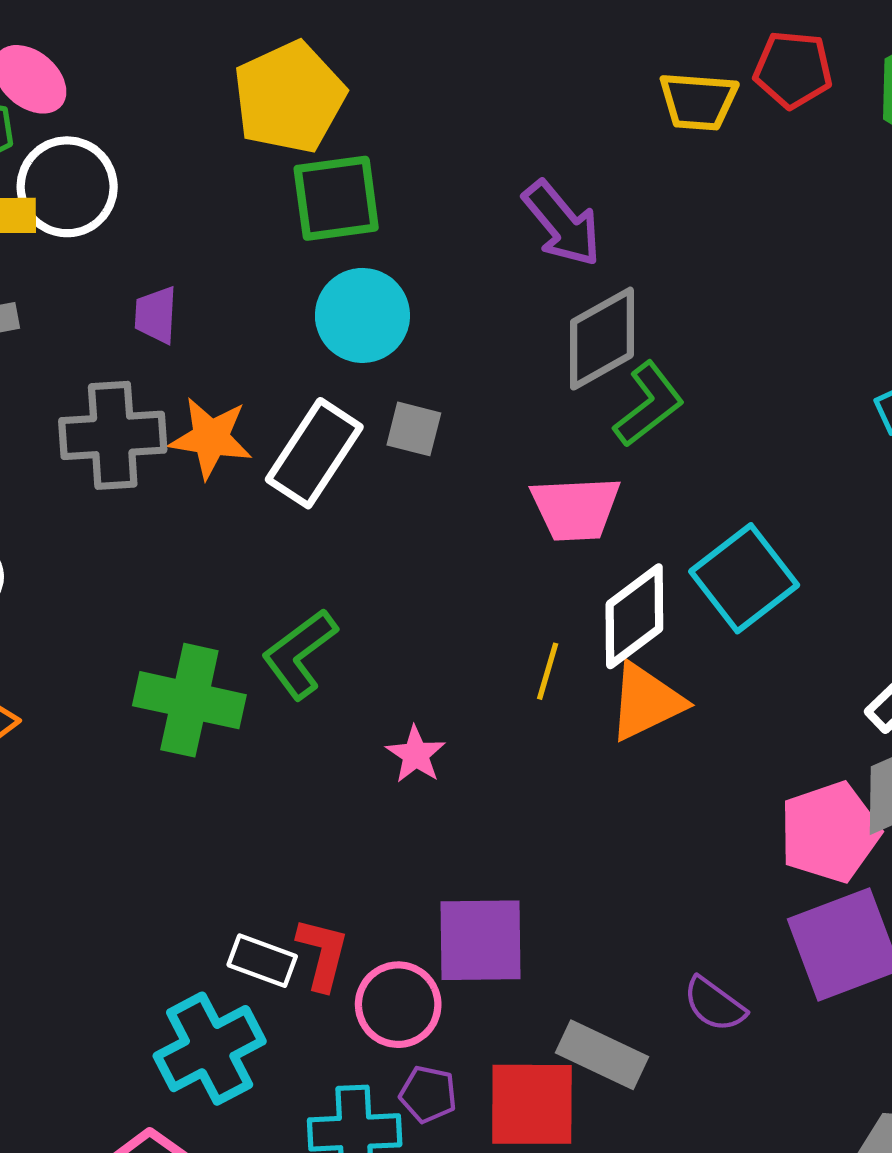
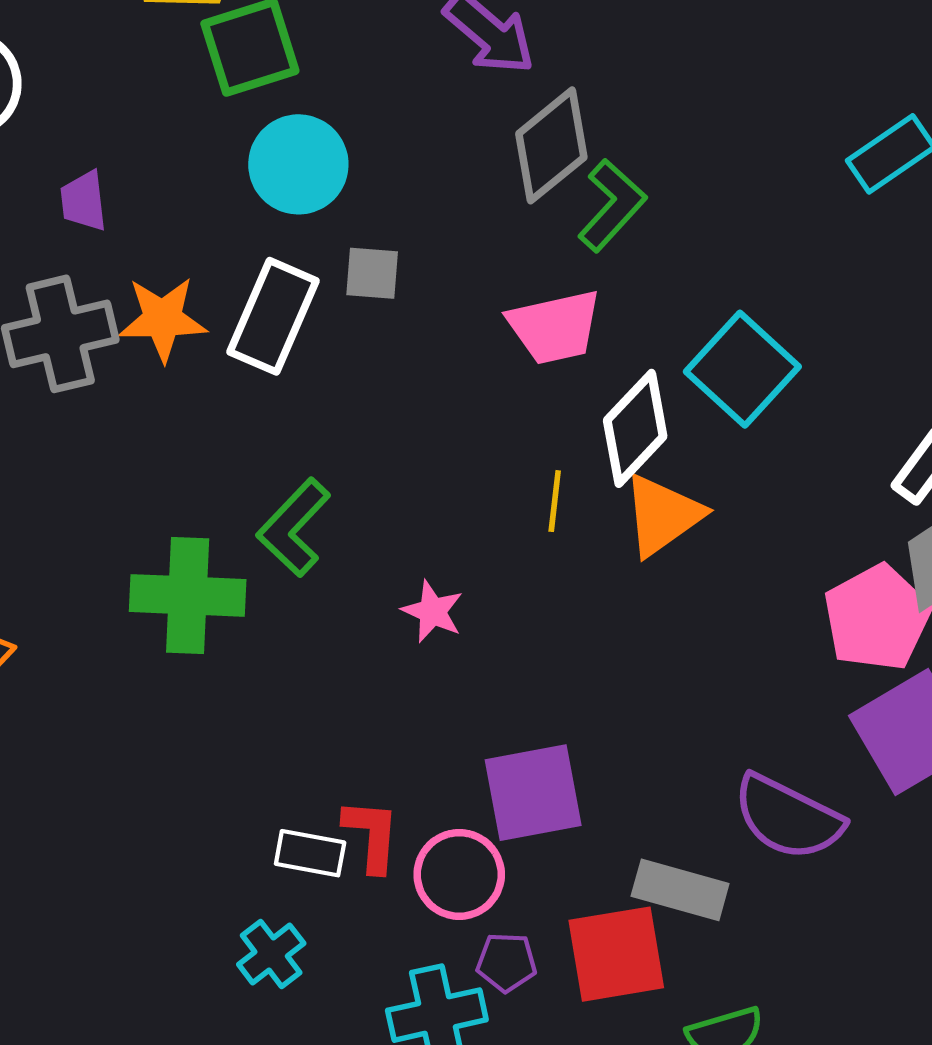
purple semicircle: (714, 1004) -> (788, 817), size x1.6
cyan cross: (210, 1049) -> (271, 954), size x0.6

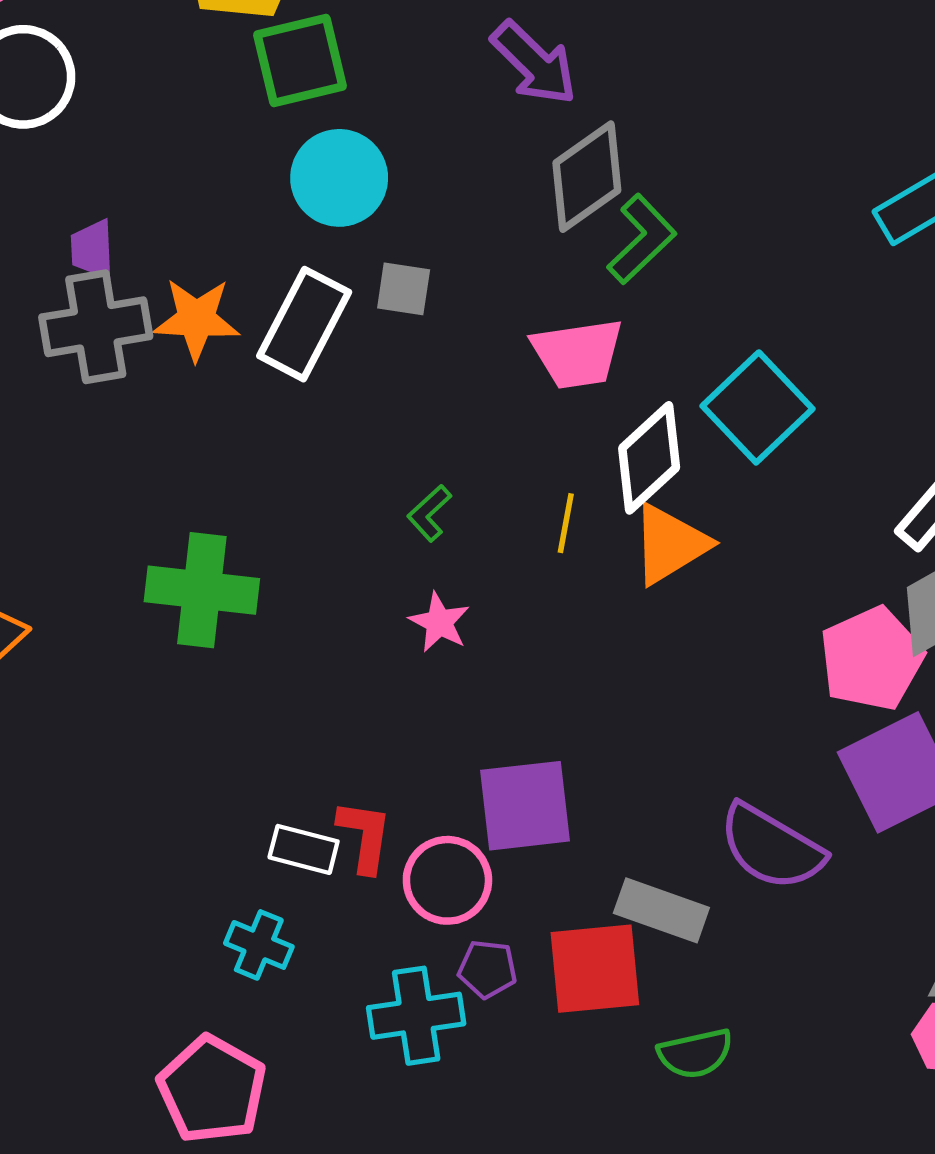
purple trapezoid: (83, 201) -> (92, 249), moved
green L-shape: (294, 528) -> (429, 513), moved, size x0.6
cyan cross: (271, 954) -> (259, 945), turned -34

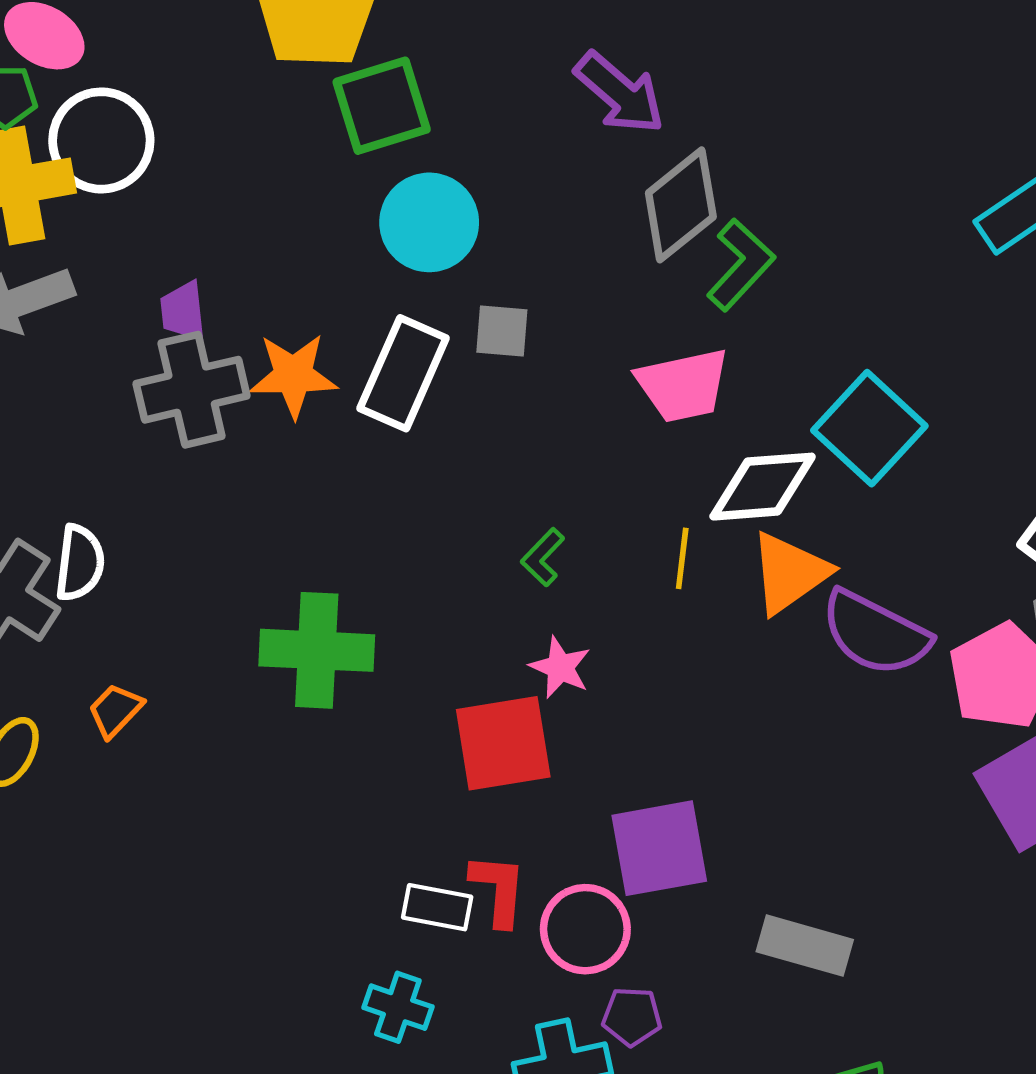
white diamond: (649, 458) -> (763, 487), turned 42
purple semicircle: (771, 847) -> (875, 633), moved
red square: (595, 969) -> (503, 743), moved

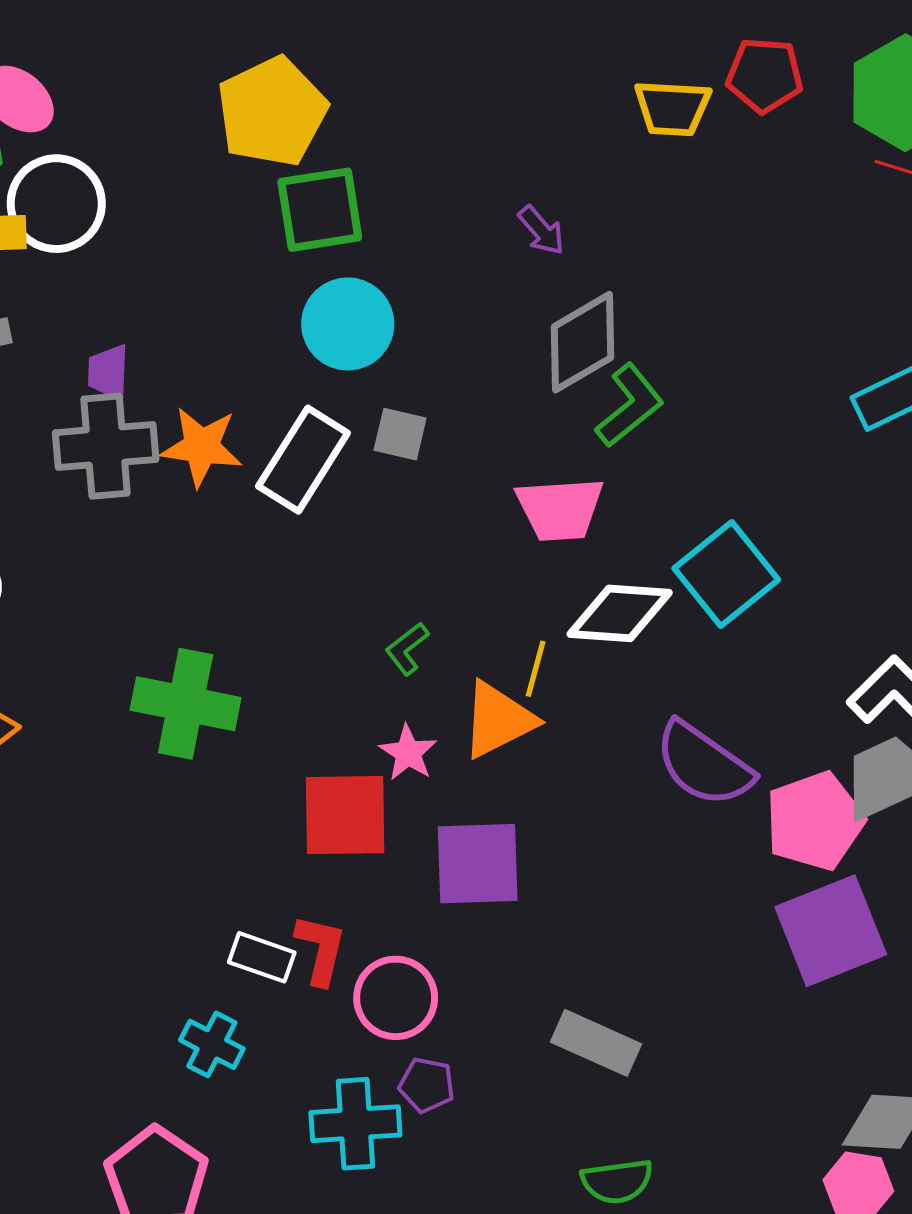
purple arrow: (620, 93) -> (541, 230), size x0.6
orange triangle: (789, 573) -> (498, 720), moved
purple square: (659, 848) -> (478, 864), moved

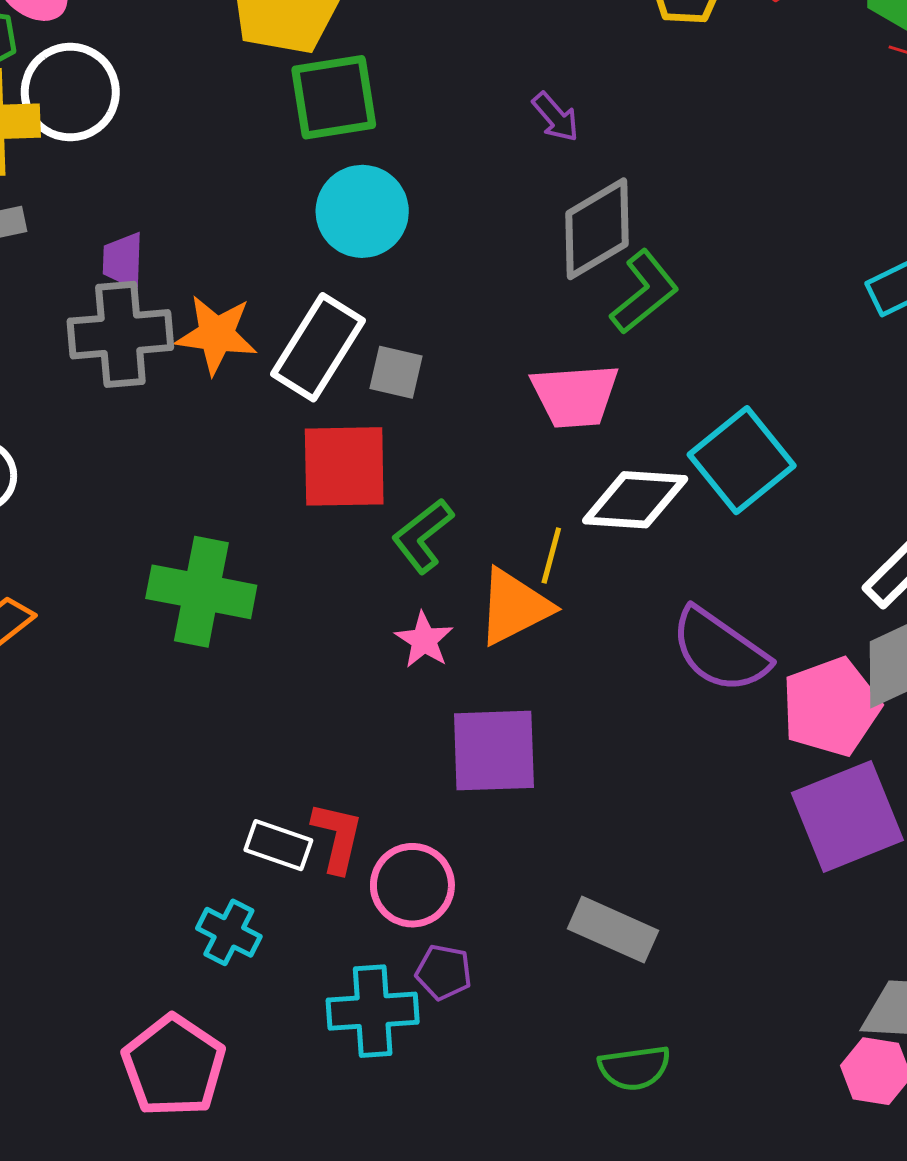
gray square: (400, 434) -> (396, 372), moved
green L-shape: (407, 649) -> (423, 536), size x1.4
red square: (345, 815) -> (344, 466), moved

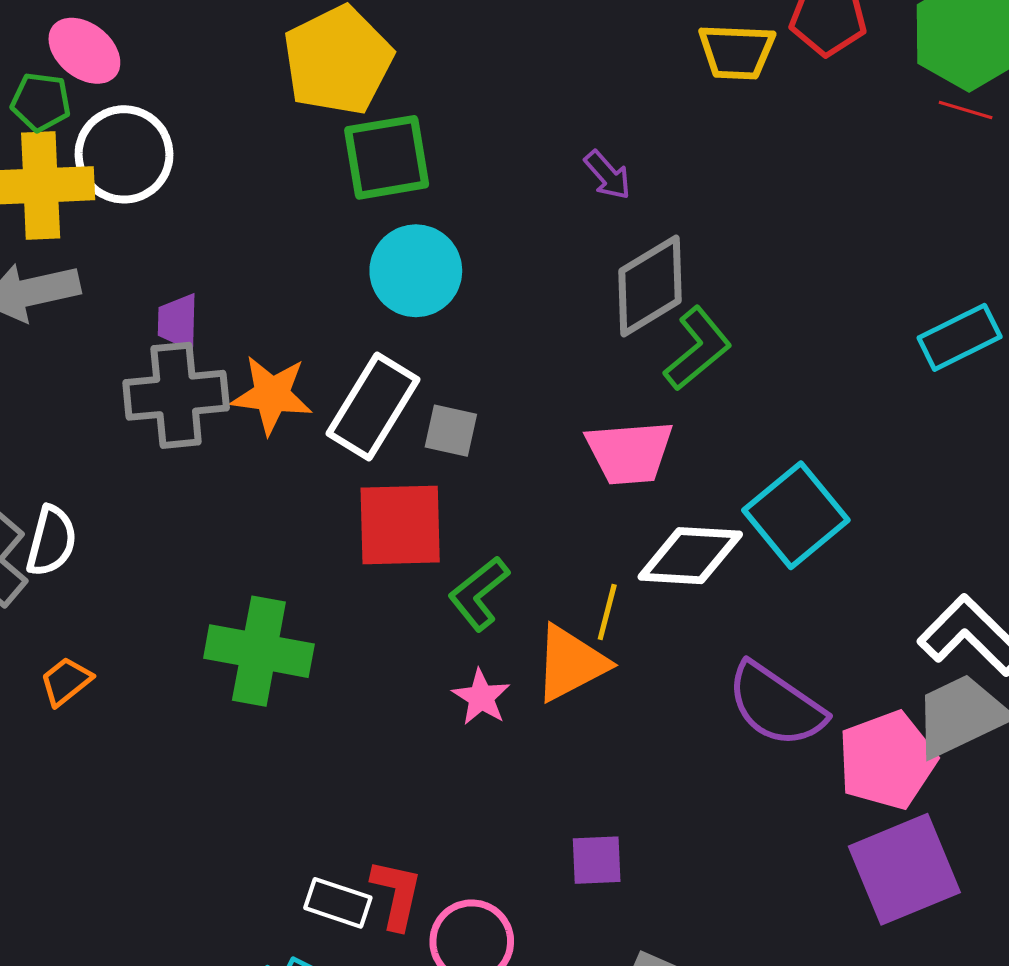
purple square: (494, 751) -> (597, 860), moved, size x0.6

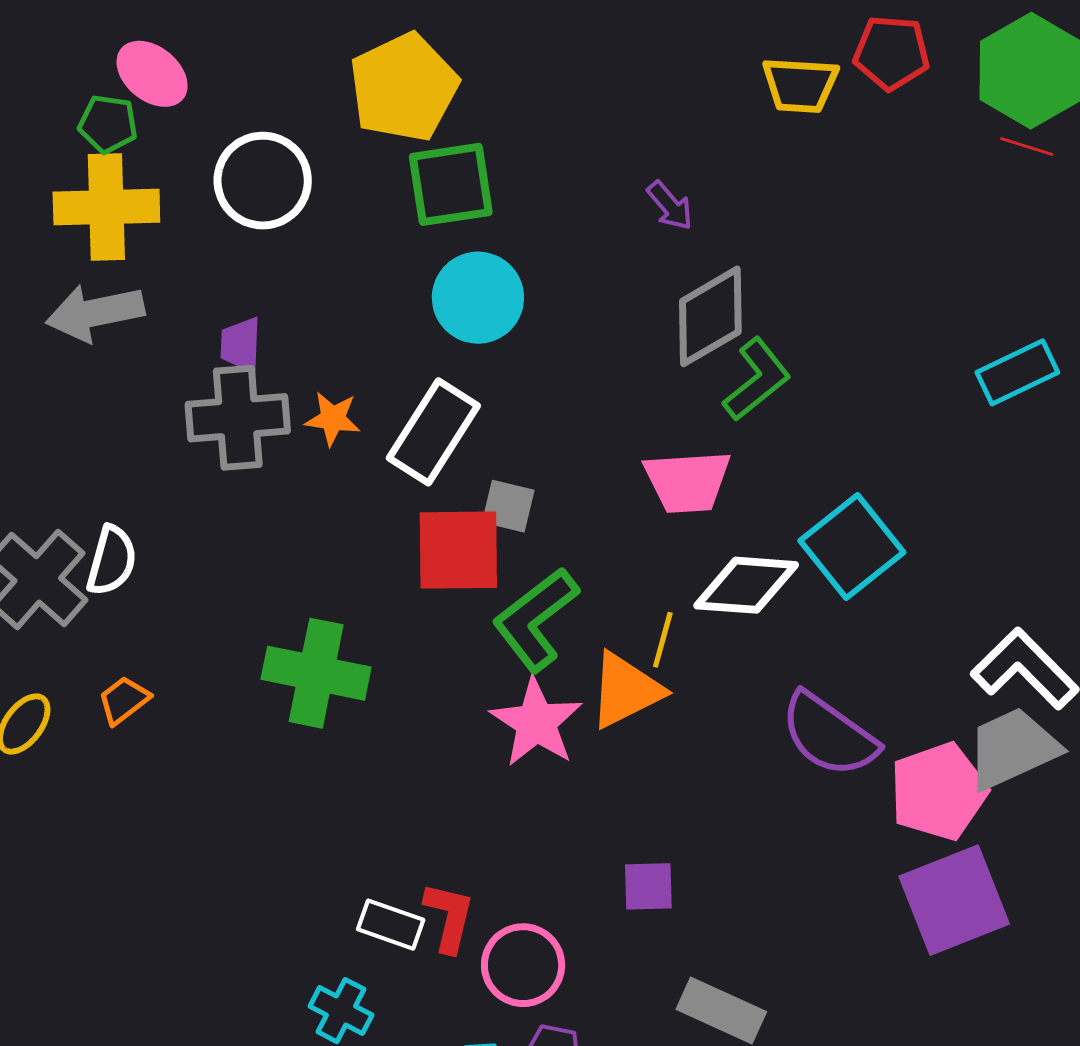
white circle: (124, 154) -> (263, 181), moved
orange star: (272, 395) -> (333, 419), size x0.7
gray square: (451, 431) -> (508, 506), moved
green L-shape: (479, 593) -> (536, 619), size x1.4
pink star: (481, 697) -> (536, 722), size x1.6

